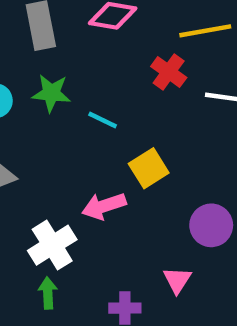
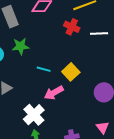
cyan line: (103, 120) -> (44, 69), moved
pink triangle: (177, 280) -> (102, 127), moved

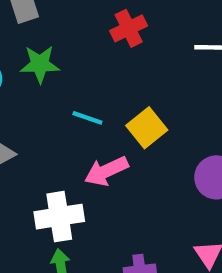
red cross: (72, 27) -> (129, 28), moved, turned 35
white cross: (34, 115) -> (59, 217), turned 30

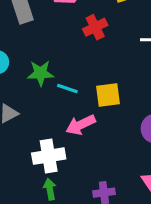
green star: (40, 64) -> (41, 73), moved
yellow square: (147, 128) -> (108, 95), turned 32

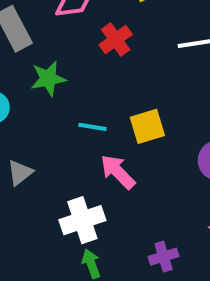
green star: (41, 73) -> (48, 79), moved
pink arrow: (81, 125) -> (118, 172), turned 80

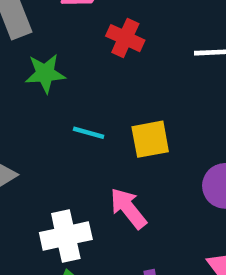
red cross: (116, 40) -> (125, 38), turned -36
pink arrow: (118, 172) -> (128, 208), moved

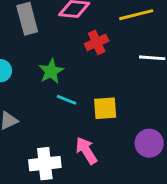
red cross: (125, 38) -> (97, 42), turned 35
green star: (45, 73) -> (51, 71), moved, turned -30

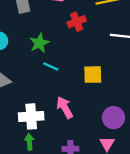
yellow square: (105, 108) -> (93, 75), moved
purple circle: (149, 143) -> (113, 118), moved

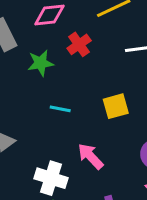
green star: (39, 43) -> (41, 63), moved, turned 30
white cross: (31, 116) -> (51, 178), turned 35

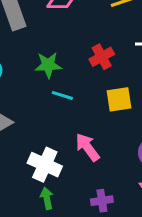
red cross: (79, 44) -> (102, 57), moved
green star: (41, 63) -> (48, 65), moved

